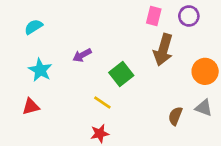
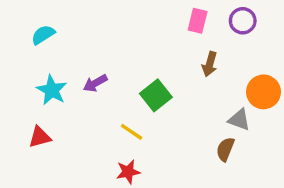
brown arrow: (163, 50) -> (210, 64), size x0.6
purple arrow: (82, 55) -> (95, 83), moved
gray triangle: (204, 108) -> (239, 120), moved

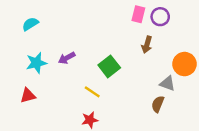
purple circle: (243, 21) -> (160, 17), moved
cyan star: (52, 90) -> (36, 63), turned 30

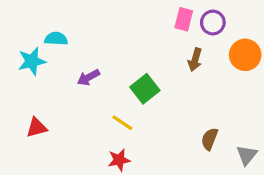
cyan semicircle: (30, 24) -> (56, 39), moved, turned 35
cyan star: (36, 63) -> (32, 61), moved
orange circle: (184, 64) -> (245, 55), moved
gray triangle: (167, 83) -> (247, 155), moved, turned 49

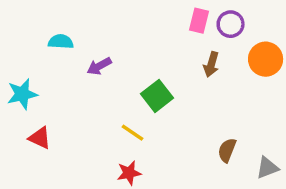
cyan star: (32, 61) -> (22, 94), moved
purple arrow: (88, 77) -> (99, 66), moved
red triangle: (37, 128) -> (40, 138), turned 40
gray triangle: (247, 155) -> (267, 168), turned 30

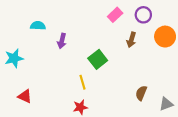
pink rectangle: (199, 21) -> (115, 15), moved, turned 32
purple arrow: (99, 66) -> (62, 41), turned -48
yellow line: (132, 133) -> (82, 82), turned 40
red triangle: (40, 138) -> (25, 96), moved

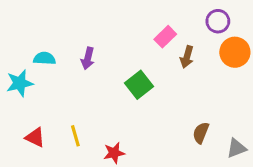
pink rectangle: (115, 15) -> (165, 37), moved
purple circle: (143, 15) -> (218, 21), moved
cyan semicircle: (38, 26) -> (44, 58), moved
yellow line: (82, 82) -> (75, 136), moved

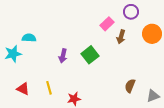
purple circle: (218, 21) -> (131, 12), moved
purple arrow: (88, 58) -> (63, 56), moved

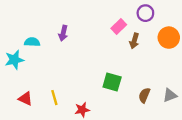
green square: (90, 55) -> (112, 82), moved, turned -36
purple arrow: (63, 56) -> (63, 33), moved
gray triangle: (153, 96) -> (170, 95), moved

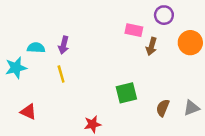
pink rectangle: (119, 26) -> (134, 30), turned 56
purple arrow: (63, 33) -> (64, 45), moved
green square: (112, 82) -> (126, 93), turned -30
yellow line: (54, 98) -> (61, 74), moved

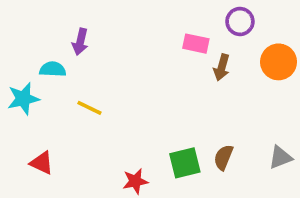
purple arrow: (64, 45) -> (80, 42), moved
yellow line: (61, 74) -> (89, 108), turned -48
green square: (126, 93) -> (185, 163), moved
brown semicircle: (163, 108) -> (223, 157), moved

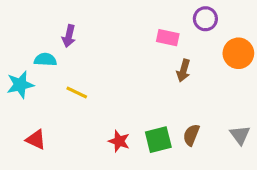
brown arrow: (222, 67) -> (183, 71), moved
gray triangle: (280, 157) -> (240, 135), turned -45
red star: (135, 181) -> (119, 141), moved, turned 30

